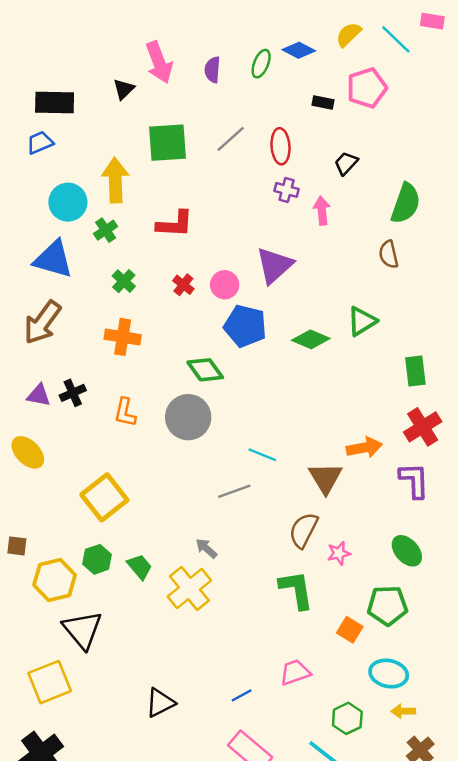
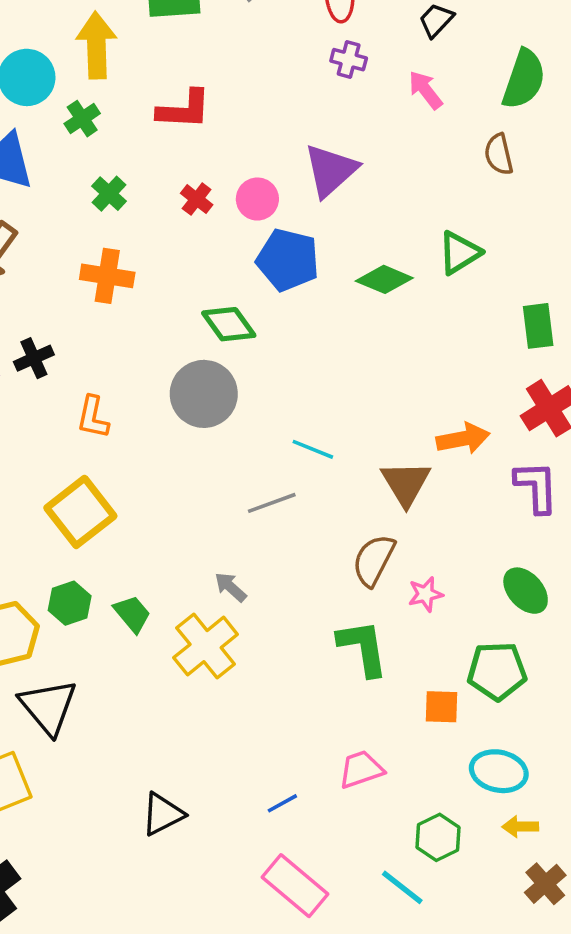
pink arrow: (322, 211) -> (425, 90), moved, turned -32
orange L-shape: (125, 412) -> (93, 417), moved
orange square: (350, 630) -> (442, 707), turned -30

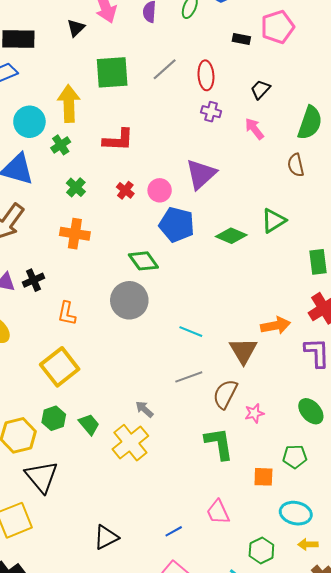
gray line: (272, 503) -> (189, 377), moved
green pentagon: (497, 671) -> (295, 457), size x0.7
pink trapezoid: (361, 769) -> (218, 512), turned -96

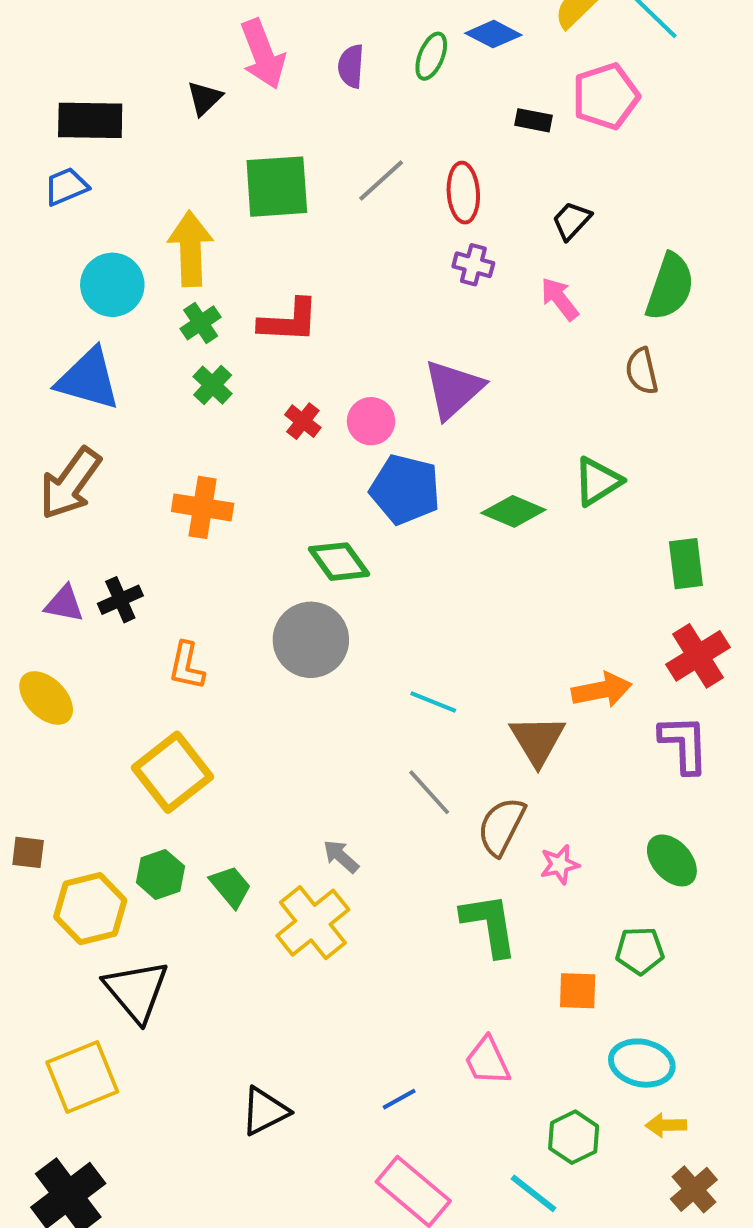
green cross: (61, 145) -> (201, 323), moved
green cross: (76, 187) -> (213, 385), moved
gray line: (189, 377) -> (429, 792), turned 68

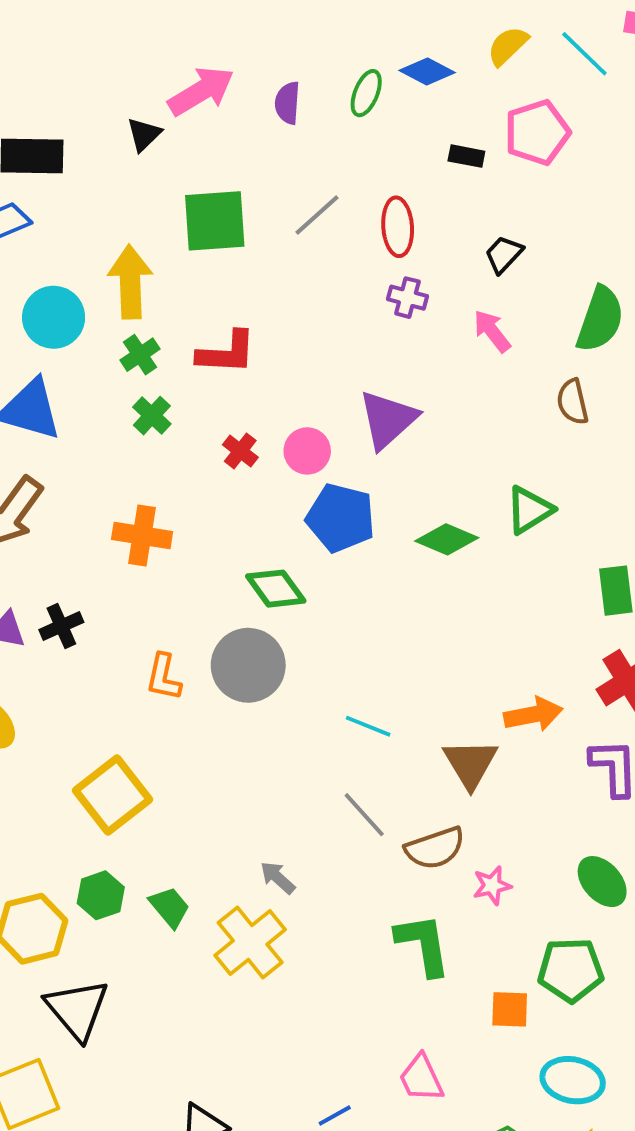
pink arrow: (263, 54) -> (201, 91), turned -100
orange L-shape: (187, 666) -> (164, 677), moved
brown semicircle: (501, 826) -> (435, 848), turned -136
green pentagon: (640, 951) -> (571, 970), size x1.4

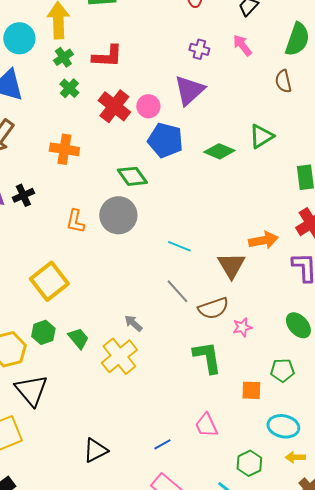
purple cross: (407, 298) -> (199, 49), moved
red cross: (240, 451) -> (114, 106), size x1.8
green pentagon: (571, 970) -> (282, 370), size x0.7

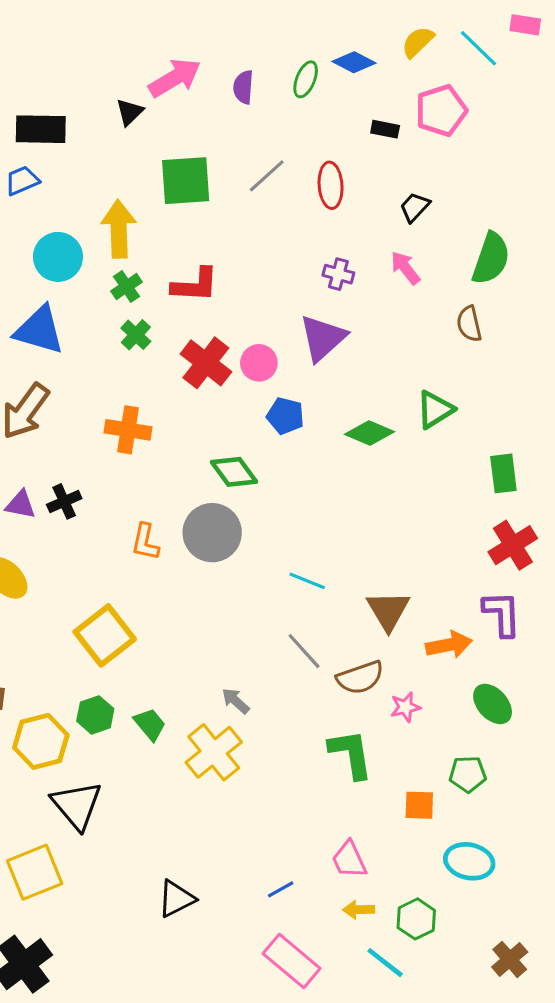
blue pentagon: (165, 140) -> (285, 416), size x0.7
orange arrow: (263, 240) -> (449, 645), moved
yellow arrow: (295, 457) -> (359, 910), moved

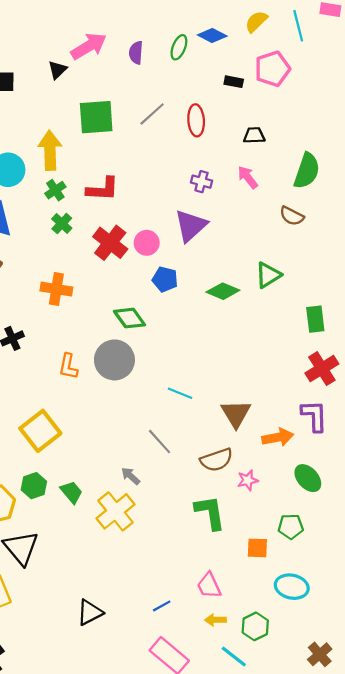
cyan line: (479, 48) -> (298, 26), turned 32
black trapezoid: (415, 207) -> (254, 135), turned 45
brown semicircle: (469, 324) -> (292, 216), turned -50
gray line: (304, 651) -> (160, 442), moved

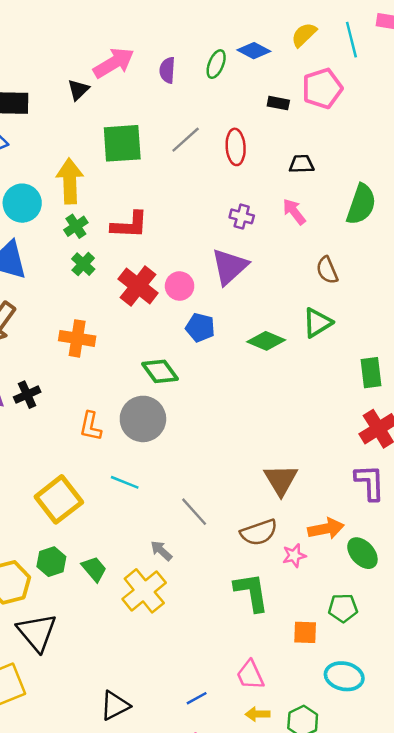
brown semicircle: (292, 216) -> (327, 270), moved, turned 40
cyan line: (180, 393) -> (125, 482), moved
orange arrow: (278, 437) -> (326, 529), moved

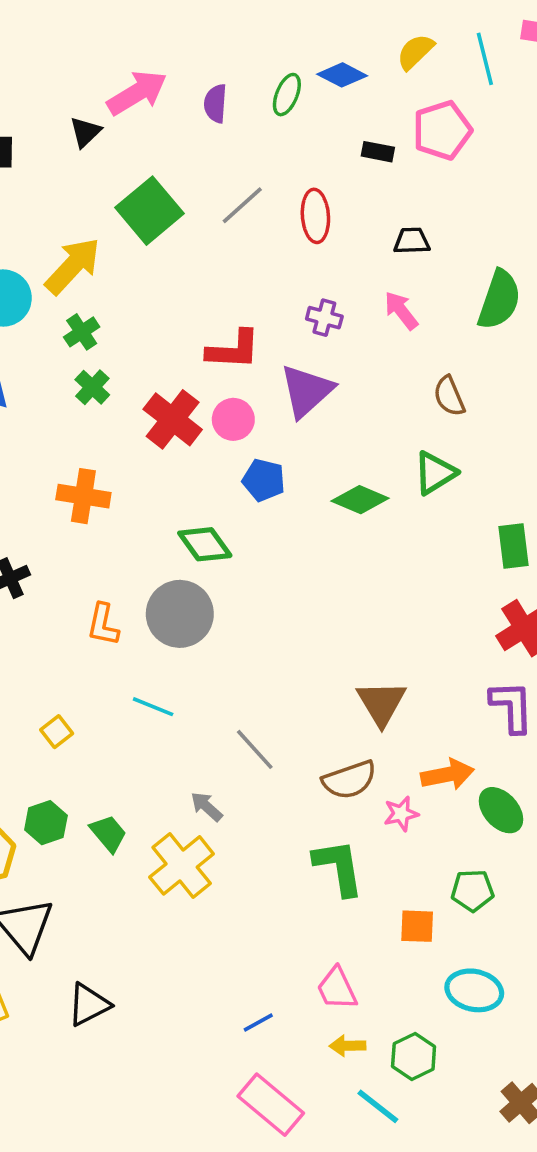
green square: (122, 143) -> (149, 211), turned -36
yellow arrow: (70, 181) -> (73, 266), turned 45
red L-shape: (130, 225) -> (233, 350), moved
yellow square: (59, 499) -> (57, 732), size x0.5
black triangle: (115, 706) -> (89, 1005), moved

